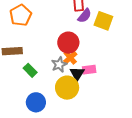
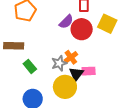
purple semicircle: (85, 16) -> (66, 22), moved
red circle: (68, 43) -> (82, 29), moved

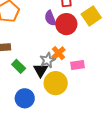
purple semicircle: (66, 22) -> (50, 18), turned 119
yellow square: (107, 24) -> (91, 16), turned 36
black triangle: (76, 74) -> (41, 70), moved

